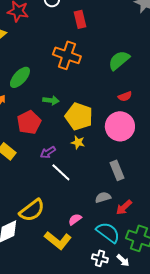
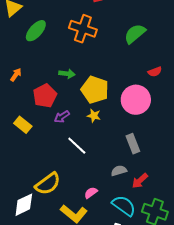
green ellipse: (20, 77) -> (36, 31), moved
red semicircle: (125, 96) -> (155, 72), moved
purple arrow: (48, 152) -> (62, 117), moved

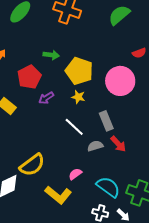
gray rectangle: (133, 144) -> (106, 121), moved
white line: (77, 146) -> (74, 127), moved
gray semicircle: (119, 171) -> (95, 146), moved
red arrow: (140, 181) -> (118, 144), moved, turned -90

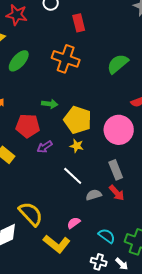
red pentagon: (29, 77) -> (28, 126), turned 30
gray rectangle: (106, 121) -> (116, 170), moved
yellow semicircle: (32, 165) -> (31, 214), turned -96
cyan semicircle: (108, 187) -> (107, 236), size x0.7

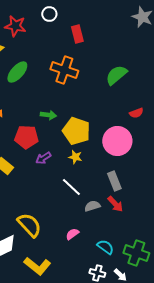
yellow L-shape: (57, 244) -> (37, 266), moved

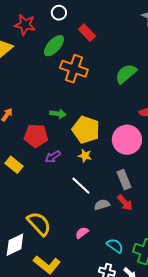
red rectangle: (77, 34) -> (87, 33), turned -30
green ellipse: (17, 72) -> (54, 46), moved

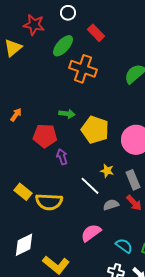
yellow star: (85, 156) -> (107, 171), moved
purple arrow: (53, 157) -> (62, 157), turned 105
yellow rectangle: (14, 165) -> (23, 192), moved
yellow semicircle: (39, 224) -> (49, 202), moved, turned 136
pink semicircle: (82, 233) -> (91, 233), size x1.5

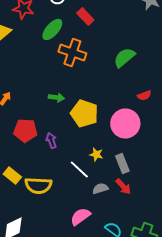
red pentagon: (45, 136) -> (25, 130), moved

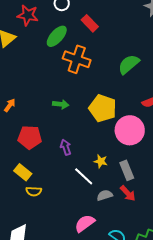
yellow pentagon: (84, 114) -> (103, 108), moved
purple arrow: (51, 140) -> (66, 147), moved
yellow rectangle: (12, 176) -> (23, 172), moved
yellow semicircle: (38, 186) -> (34, 191), moved, size x0.6

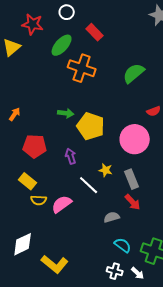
yellow pentagon: (103, 108) -> (91, 126), moved
gray semicircle: (105, 195) -> (112, 217), moved
pink semicircle: (85, 223) -> (62, 204), moved

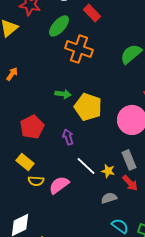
orange arrow: (15, 114) -> (12, 74), moved
red pentagon: (35, 146) -> (32, 127), turned -30
yellow star: (106, 170) -> (108, 171), moved

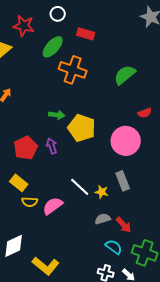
red rectangle: (92, 13) -> (86, 34), turned -30
purple arrow: (68, 137) -> (52, 146), moved
red arrow: (130, 183) -> (124, 225), moved

